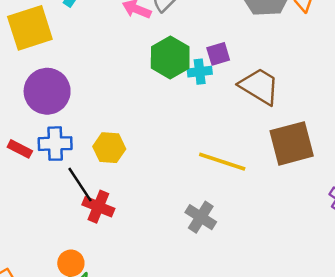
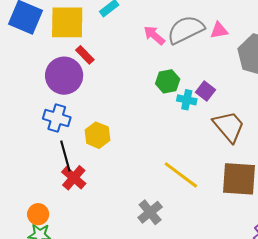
purple square: (218, 54) -> (206, 91), turned 36
green hexagon: (170, 57) -> (168, 81), size x0.7
red rectangle: (20, 149) -> (85, 55), moved

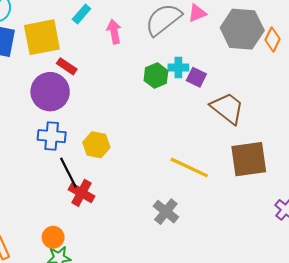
pink arrow: (154, 35) -> (114, 32), moved, turned 50
cyan cross: (187, 100) -> (178, 68), moved

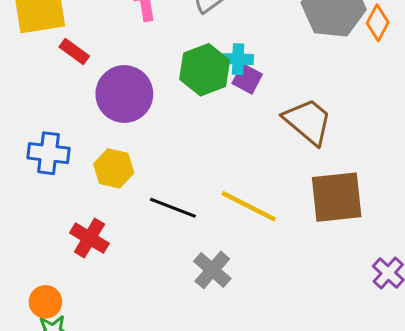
green hexagon: (156, 76) -> (205, 70), size x1.4
purple square: (196, 77) -> (247, 79), moved
purple circle: (50, 92) -> (124, 94), moved
black line: (68, 173) -> (173, 208), moved, turned -44

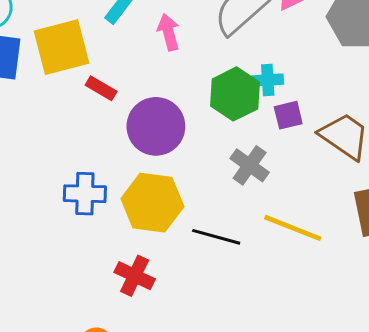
purple square: (247, 79) -> (288, 115), moved, turned -36
yellow hexagon: (114, 168) -> (152, 203), size x1.5
gray cross: (212, 270) -> (250, 165), moved

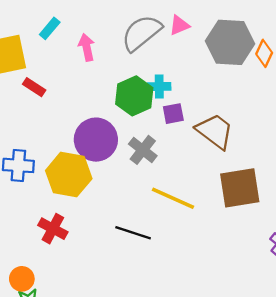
purple circle: (156, 126) -> (96, 140), moved
black line: (216, 237) -> (133, 233), moved

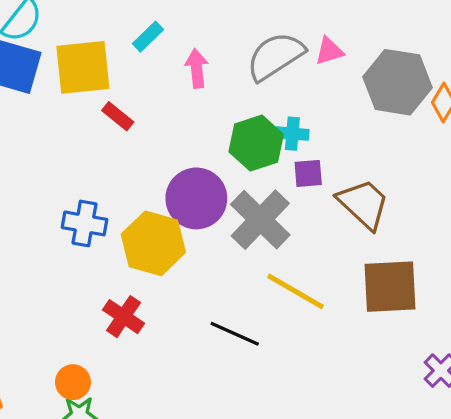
gray cross: (143, 150) -> (260, 220), size x1.5

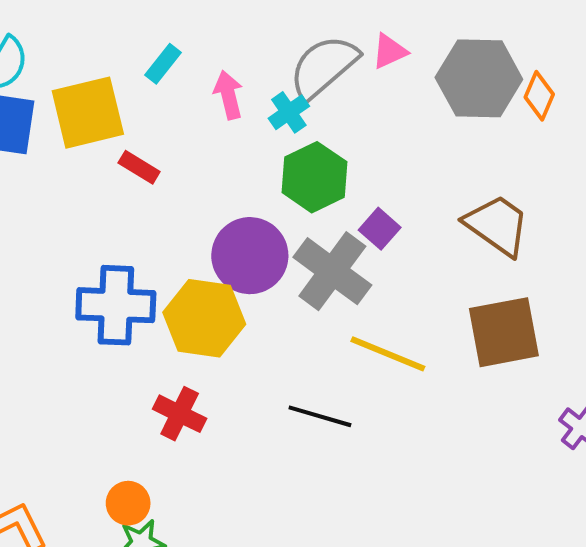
cyan cross: (292, 134) -> (289, 112), moved, turned -32
purple square: (308, 173) -> (380, 229), moved, turned -36
brown trapezoid: (363, 204) -> (497, 225), moved
blue cross: (85, 223) -> (116, 305), size x1.4

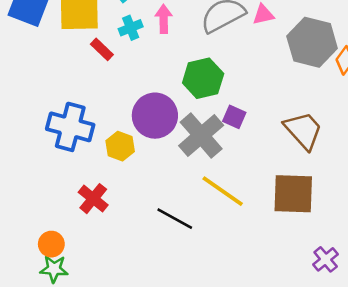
cyan cross: (289, 112) -> (131, 28), moved
purple square: (380, 229) -> (234, 117), turned -30
yellow hexagon: (204, 318) -> (120, 146), size x0.6

